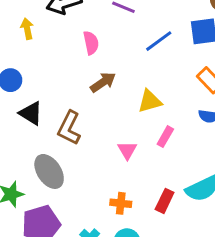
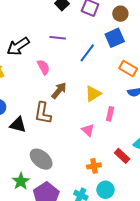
brown L-shape: (69, 128) -> (43, 113), moved
red rectangle: (165, 201) -> (122, 156), turned -56

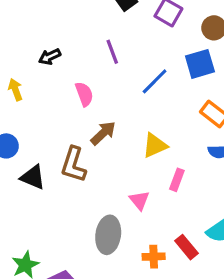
purple line: (58, 38) -> (112, 52), turned 56
black arrow: (18, 46) -> (50, 57), size x0.6
gray ellipse: (41, 159) -> (108, 235), moved, turned 50
orange cross: (94, 166) -> (154, 257), moved

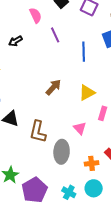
blue line: (155, 81) -> (84, 52), turned -42
pink semicircle: (84, 94) -> (36, 15), moved
brown L-shape: (74, 165) -> (38, 132), moved

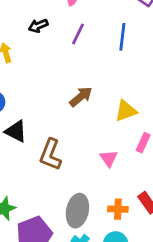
purple line: (55, 35) -> (78, 34), moved, turned 42
blue line: (84, 52) -> (122, 37), moved
gray ellipse: (62, 152) -> (77, 211), moved

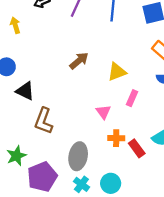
brown L-shape: (51, 155) -> (44, 121), moved
orange cross: (118, 209) -> (116, 138), moved

